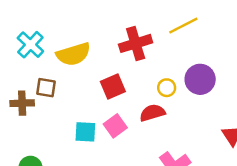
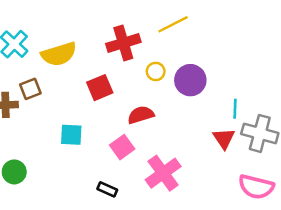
brown square: (46, 88) -> (30, 89), turned -30
yellow circle: (167, 88) -> (156, 71), moved
pink square: (115, 126) -> (122, 147), moved

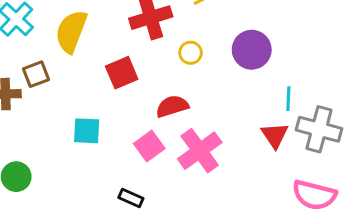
yellow semicircle: (59, 54) -> (71, 31), turned 128
purple circle: (190, 80) -> (252, 50), moved
pink cross: (163, 173) -> (200, 151), moved

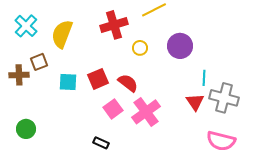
red square: (122, 73) -> (98, 79), moved
red semicircle: (172, 106) -> (128, 83), turned 55
cyan square: (87, 131) -> (68, 82), moved

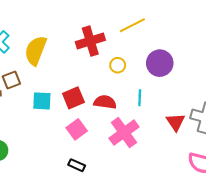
cyan line: (204, 78) -> (140, 98), moved
red semicircle: (128, 83) -> (105, 102), turned -30
pink square: (113, 109) -> (77, 129), moved

